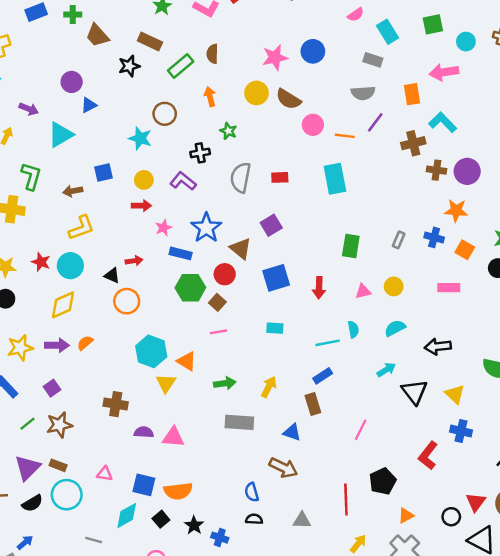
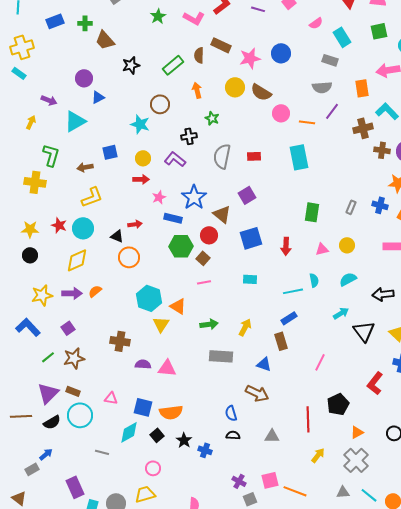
brown rectangle: (150, 42) -> (221, 45), moved

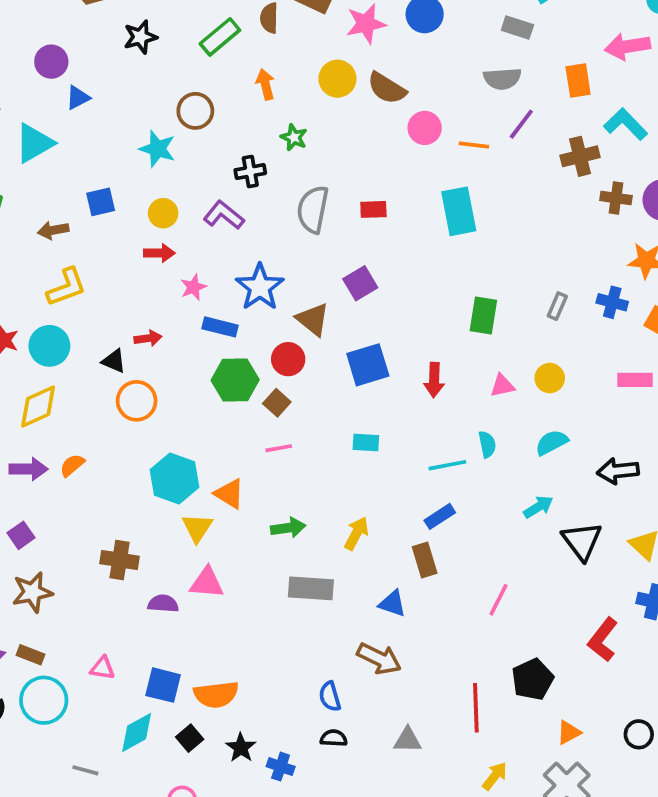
pink triangle: (167, 368) -> (207, 583), moved

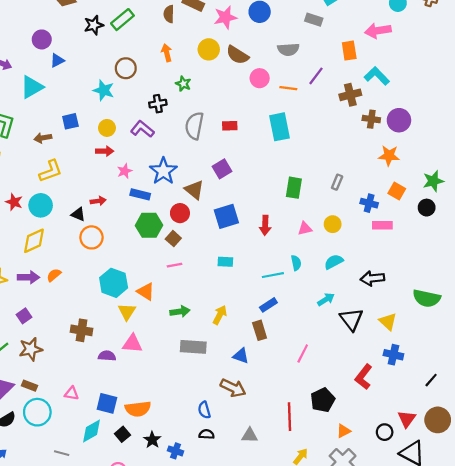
green rectangle: (220, 37) -> (122, 20), moved
gray semicircle: (502, 79) -> (288, 49), moved
blue cross: (612, 302) -> (369, 203), moved

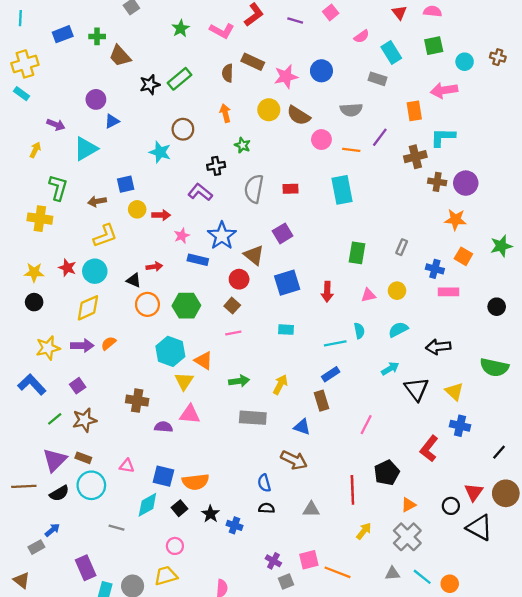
cyan L-shape: (377, 76) -> (443, 137), turned -45
yellow circle: (107, 128) -> (137, 209), moved
black circle: (427, 208) -> (497, 307), moved
green hexagon: (149, 225) -> (186, 306), moved

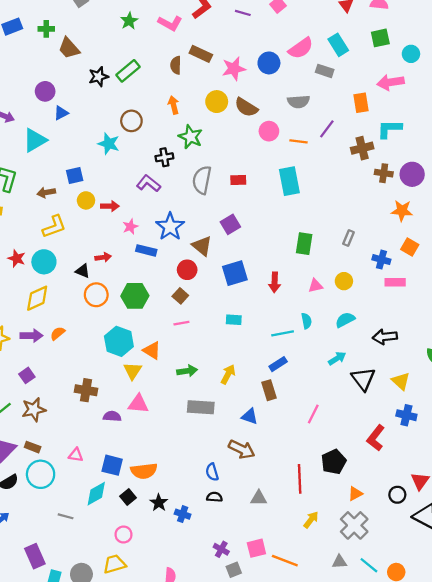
pink semicircle: (362, 36) -> (301, 48), moved, size x1.6
green star: (242, 145) -> (191, 137), size x1.5

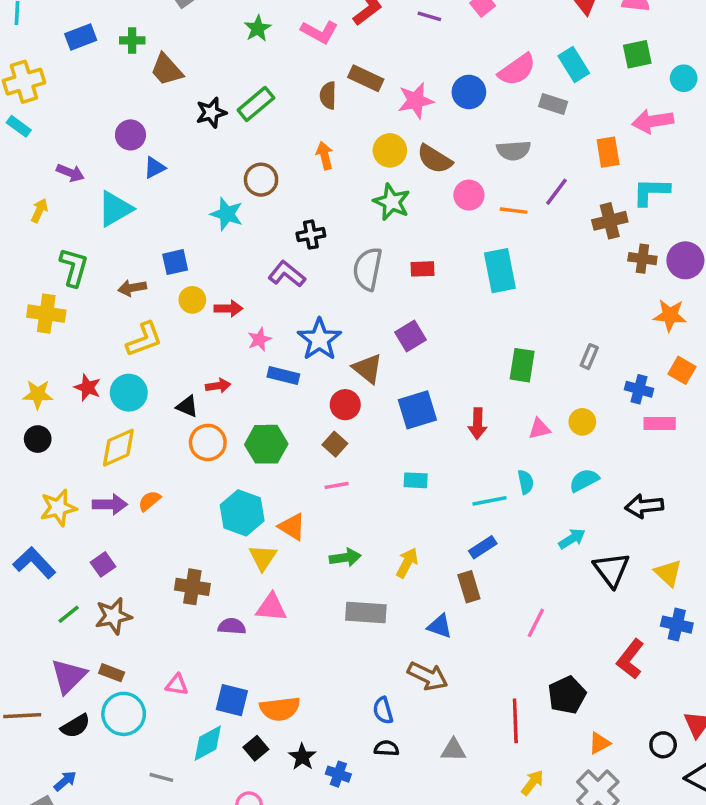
green star: (191, 137) -> (392, 202), moved

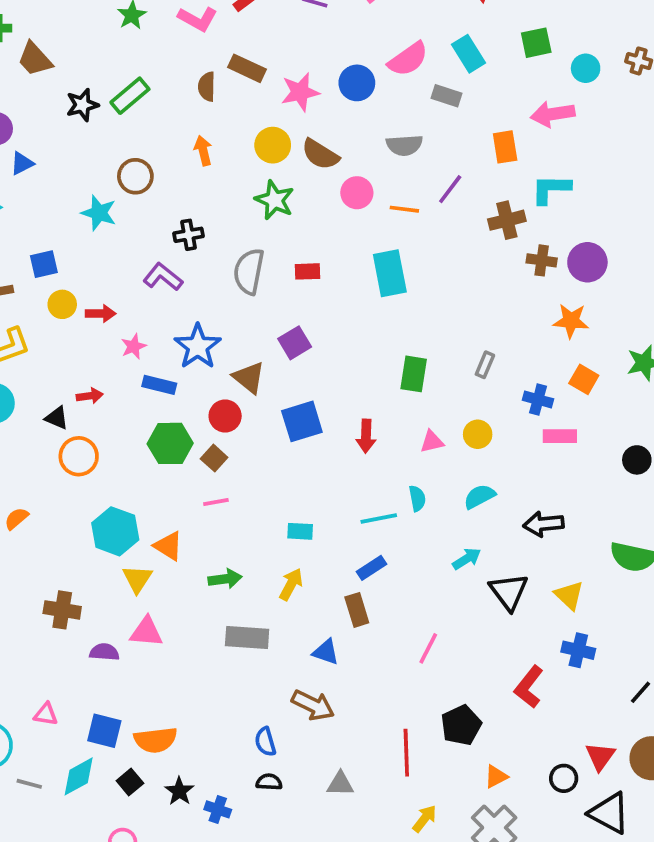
green hexagon: (266, 444) -> (170, 443), moved
cyan rectangle: (416, 480) -> (300, 531), moved
gray line: (161, 777) -> (29, 784), moved

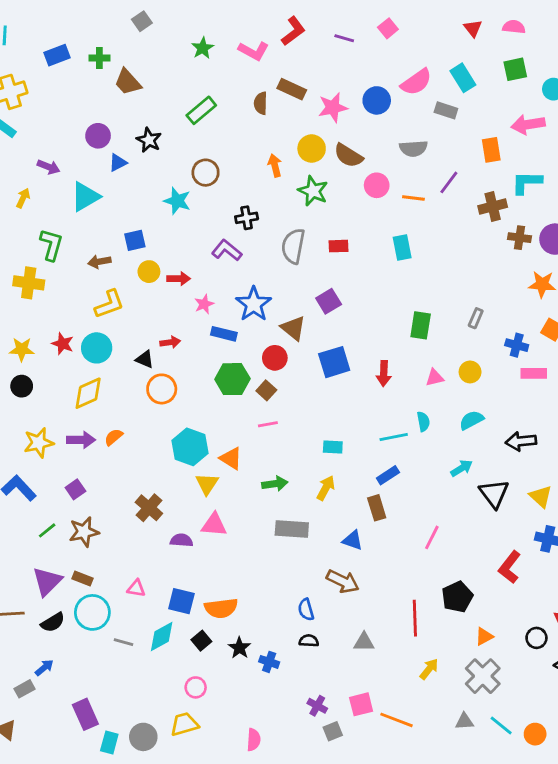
black star: (82, 105) -> (149, 140), moved, turned -30
orange arrow: (203, 151) -> (275, 165), moved
cyan rectangle: (390, 273) -> (402, 248), size x0.7
brown cross: (62, 610) -> (149, 508), turned 32

